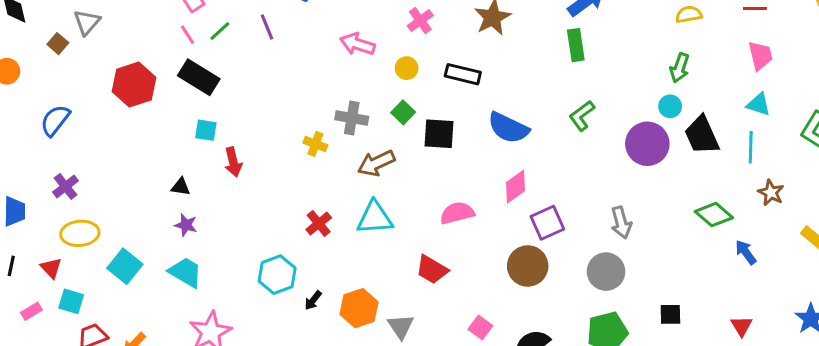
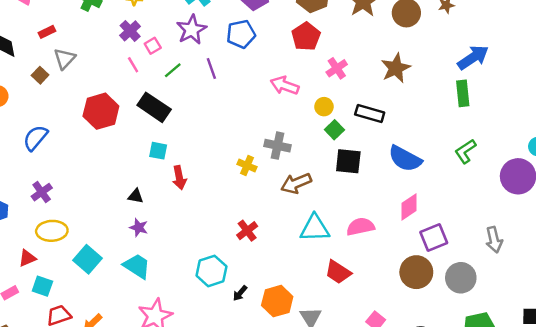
pink line: (187, 35) -> (133, 65), moved
green square: (403, 112) -> (334, 130), moved
cyan triangle: (375, 218) -> (315, 228), moved
red triangle: (51, 268) -> (27, 258), turned 48
gray circle: (606, 272) -> (461, 278), moved

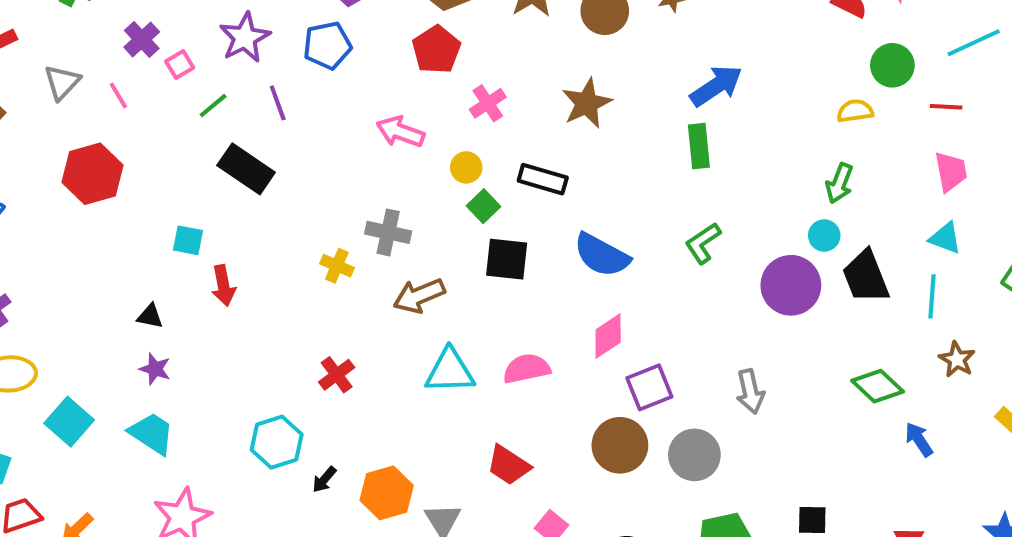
gray triangle: (65, 59) -> (62, 82), moved
pink line: (133, 65) -> (118, 96), moved
black rectangle: (154, 107) -> (246, 169), moved
red trapezoid: (338, 272) -> (508, 465), moved

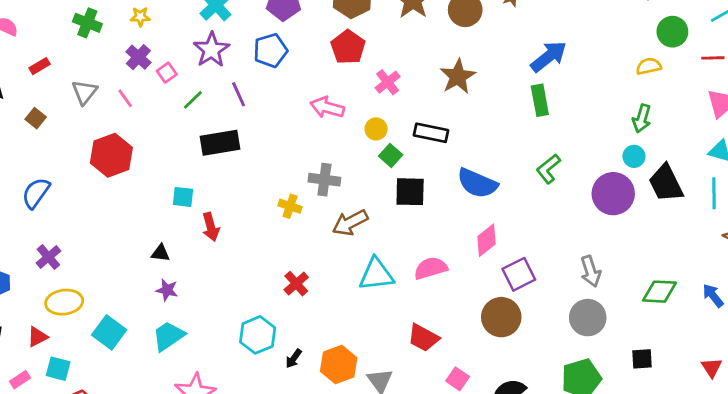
black rectangle: (246, 169) -> (220, 143), turned -39
green diamond: (878, 386) -> (660, 292), moved, turned -36
cyan trapezoid: (152, 433) -> (168, 336), turned -63
gray circle: (694, 455) -> (588, 318), moved

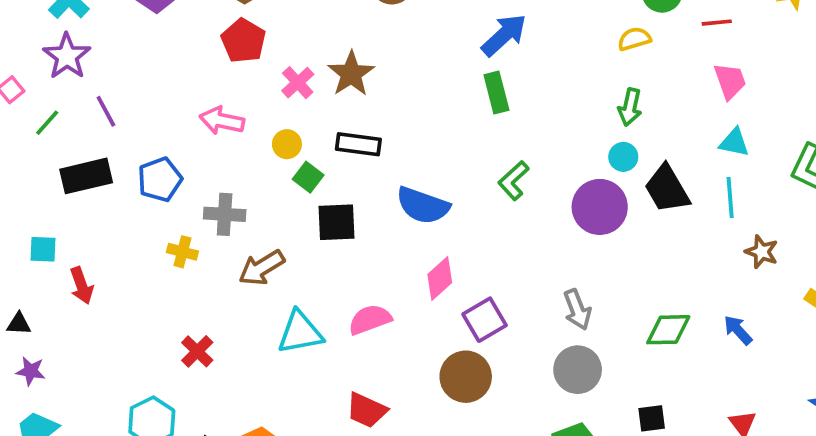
blue pentagon: (270, 50) -> (160, 179), moved
brown star: (458, 76) -> (351, 74), moved

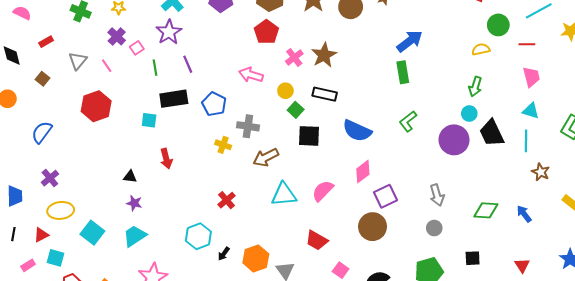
green line: (47, 123) -> (155, 68), turned -56
blue pentagon: (160, 179) -> (214, 104), turned -30
cyan square: (43, 249) -> (149, 120), moved
pink semicircle: (370, 320) -> (323, 191), turned -30
gray circle: (578, 370) -> (434, 228), size x0.6

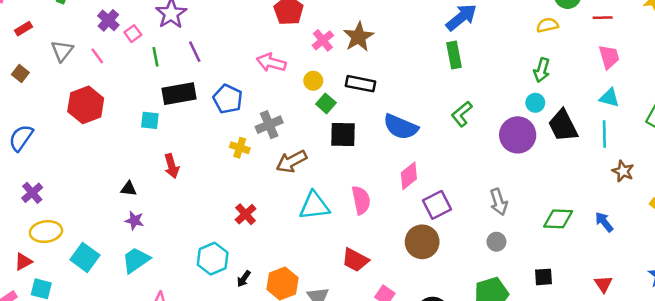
gray cross: (248, 126) -> (269, 125), turned -30
pink semicircle: (323, 191) -> (361, 200), turned 125

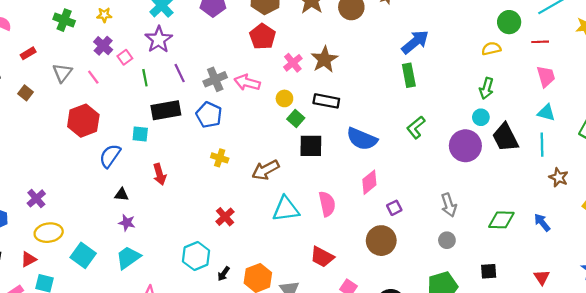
gray cross: (269, 125) -> (215, 79), moved
blue semicircle: (21, 138) -> (110, 156), moved
purple square: (437, 205) -> (394, 208), size x0.6

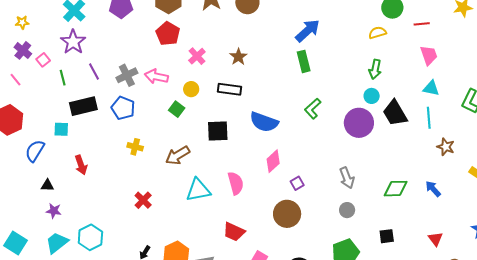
brown star: (324, 59) -> (238, 57), moved, size x0.7
green square: (296, 118) -> (177, 109), moved
cyan hexagon: (196, 256) -> (90, 237), moved

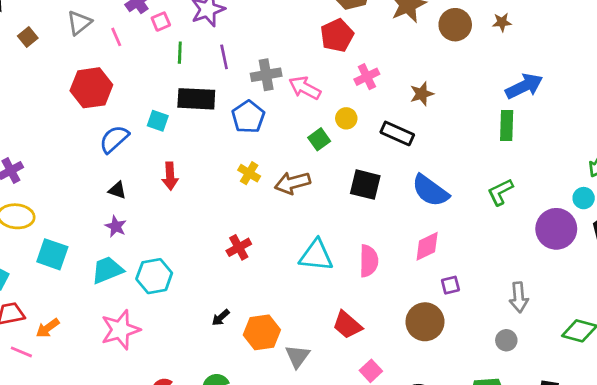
brown arrow: (178, 155) -> (293, 183), moved
cyan square: (16, 243) -> (52, 254), turned -30

